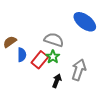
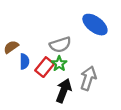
gray semicircle: (54, 40) -> (60, 45), turned 144
black arrow: (57, 81) -> (64, 91), size x1.5

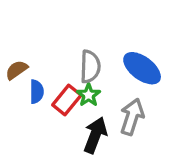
blue ellipse: (95, 25) -> (142, 68), moved
gray semicircle: (60, 45) -> (90, 67), turned -70

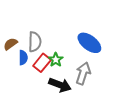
gray semicircle: (90, 67) -> (35, 42), moved
black arrow: (95, 135) -> (60, 85), turned 90

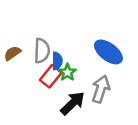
blue semicircle: (23, 58) -> (57, 61), moved
black arrow: (60, 85) -> (73, 103), turned -65

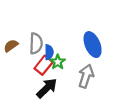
blue ellipse: (108, 52) -> (93, 45), turned 30
black arrow: (73, 103) -> (47, 88), moved

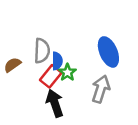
brown semicircle: (11, 46) -> (12, 65), moved
black arrow: (47, 88) -> (55, 103), turned -65

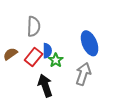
gray semicircle: (42, 51) -> (34, 26), moved
red rectangle: (51, 76) -> (34, 57), moved

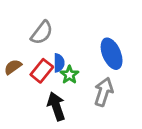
gray semicircle: (34, 26) -> (42, 33), turned 36

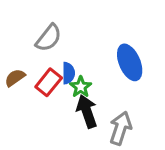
gray arrow: (104, 92) -> (120, 128), moved
black arrow: (56, 106) -> (87, 111), moved

